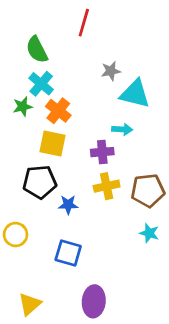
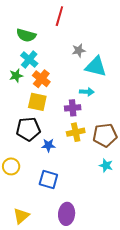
green semicircle: (37, 50) -> (26, 35), turned -48

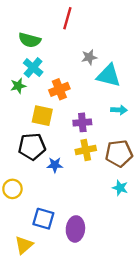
orange cross: (41, 79) -> (59, 89), moved, turned 30
cyan arrow: (87, 92) -> (119, 110), moved
blue square: (48, 180) -> (43, 219), moved
purple ellipse: (67, 214) -> (75, 229), moved

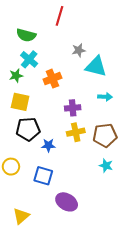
yellow square: (42, 116) -> (20, 102), moved
blue square: (43, 219) -> (43, 176), moved
purple ellipse: (75, 229) -> (67, 202), turned -65

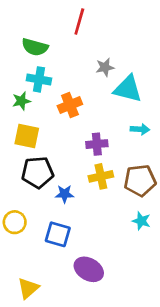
cyan cross: (29, 59) -> (39, 79), turned -30

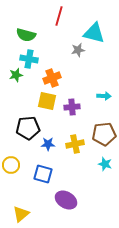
cyan triangle: (128, 89) -> (94, 33), moved
yellow square: (27, 136) -> (47, 101), moved
yellow cross: (101, 176) -> (75, 144), moved

